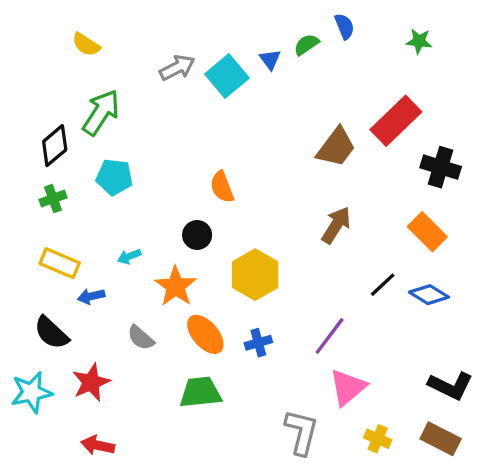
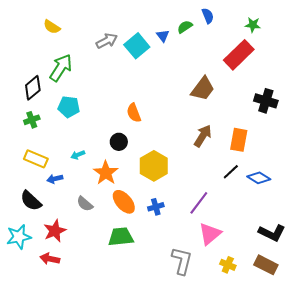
red rectangle: (396, 121) -> (239, 55), moved
orange rectangle: (427, 232) -> (239, 140), moved, turned 55
red arrow: (98, 445) -> (50, 259), moved

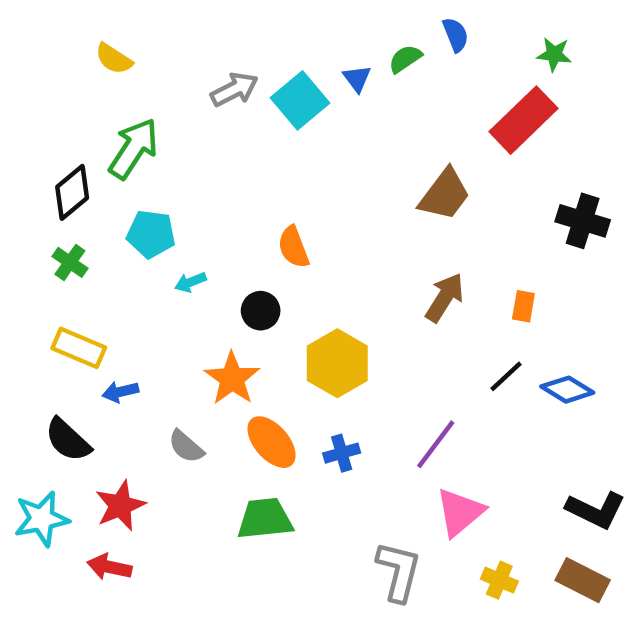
green cross: (32, 120) -> (70, 262), turned -35
orange rectangle: (239, 140) -> (523, 306), size x0.6
cyan arrow: (78, 155) -> (190, 282), moved

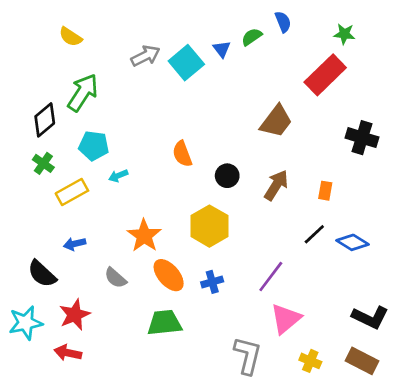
black circle: (261, 311) -> (227, 176), moved
yellow rectangle: (79, 348) -> (72, 192), moved, turned -52

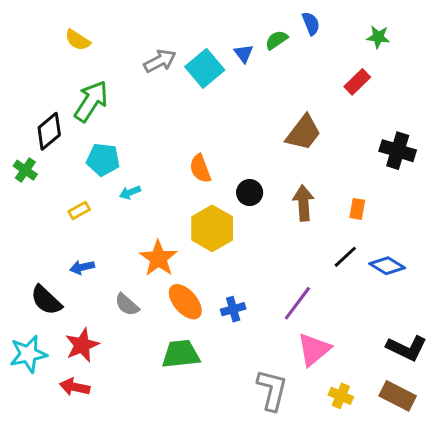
red rectangle: (325, 75) -> (357, 82), size x0.6
green cross: (43, 163) -> (25, 170), moved
brown arrow: (276, 185) -> (303, 203), turned -36
yellow rectangle: (72, 192) -> (79, 210), size x0.6
yellow hexagon: (209, 226) -> (212, 228), moved

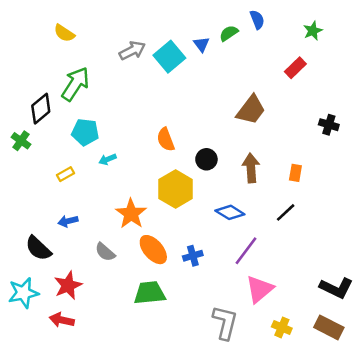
green star: (378, 37) -> (313, 31), turned -30
black cross: (398, 151) -> (329, 125), size x0.7
blue diamond: (387, 266) -> (230, 212), moved

